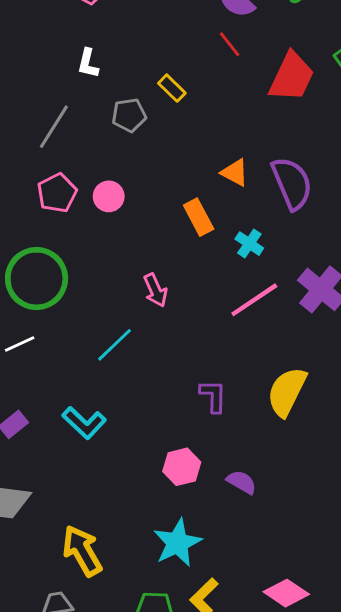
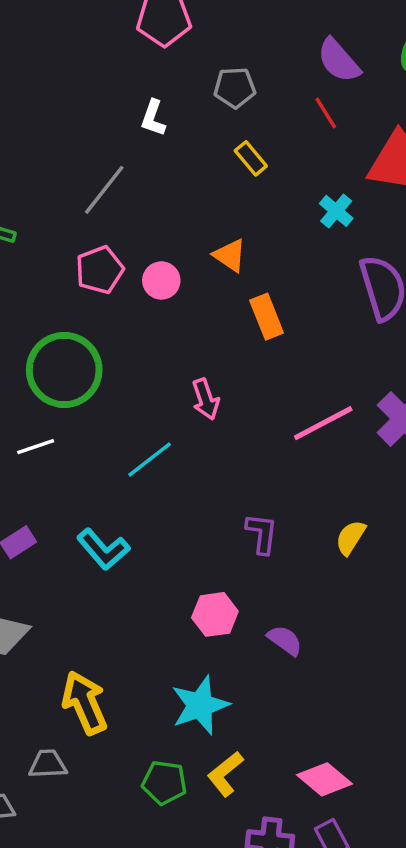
gray pentagon: (129, 115) -> (235, 88), moved
orange triangle: (235, 172) -> (230, 255), moved
cyan cross: (249, 244) -> (336, 211), moved
yellow semicircle: (287, 392) -> (351, 538), size x0.6

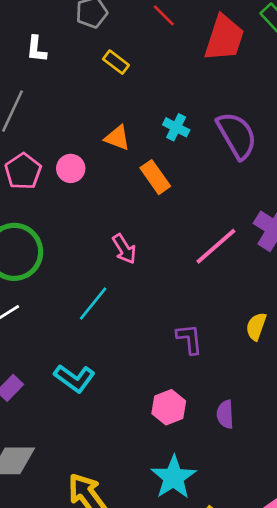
cyan cross: (336, 211) -> (176, 127), moved
purple semicircle: (285, 640) -> (225, 414), turned -116

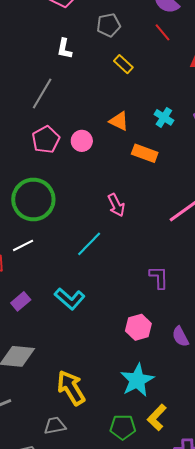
orange rectangle: (155, 177) -> (145, 153), turned -40
purple semicircle: (225, 414) -> (180, 337), turned -30

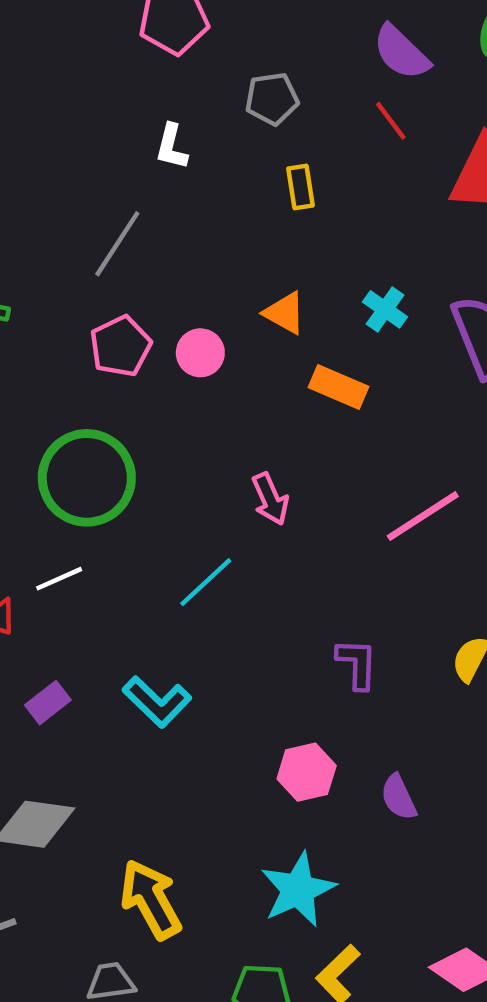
yellow rectangle: (123, 64) -> (300, 187), turned 36

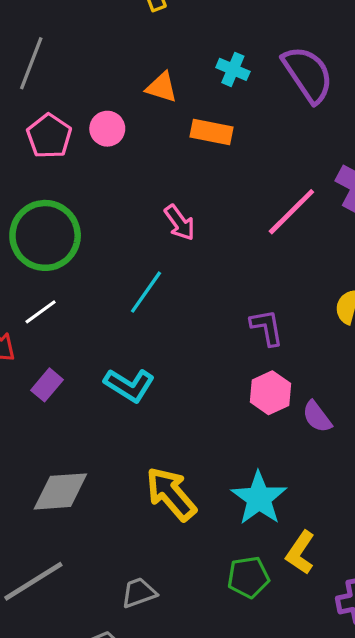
purple rectangle: (48, 703) -> (47, 385), moved
pink hexagon: (307, 772) -> (270, 393), moved
yellow arrow: (151, 899) -> (171, 494), moved

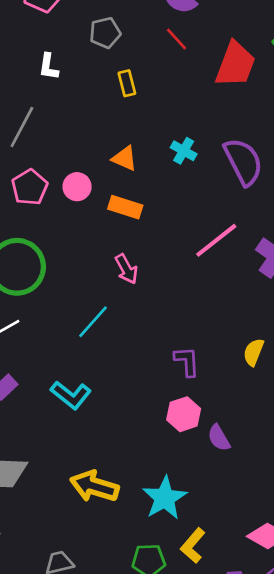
orange rectangle: (211, 132) -> (125, 207), moved
pink line: (291, 212) -> (216, 240), moved
yellow arrow: (171, 494) -> (94, 486), turned -39

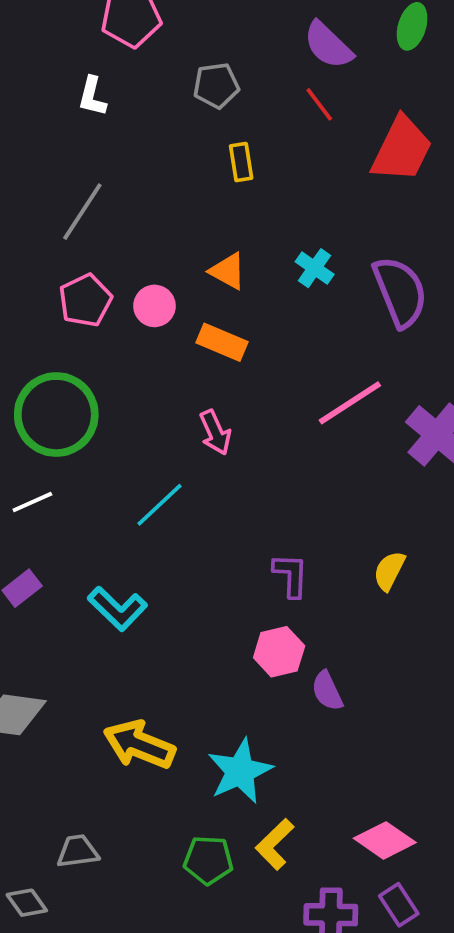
white L-shape: (48, 67) -> (92, 96), moved

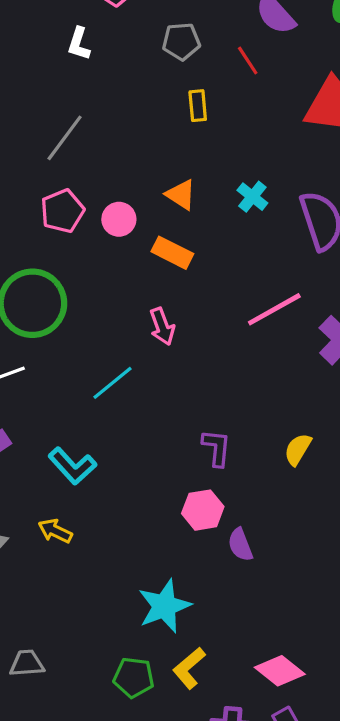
red line: (319, 104) -> (248, 60), moved
yellow arrow: (139, 745) -> (55, 531), moved, size x0.6

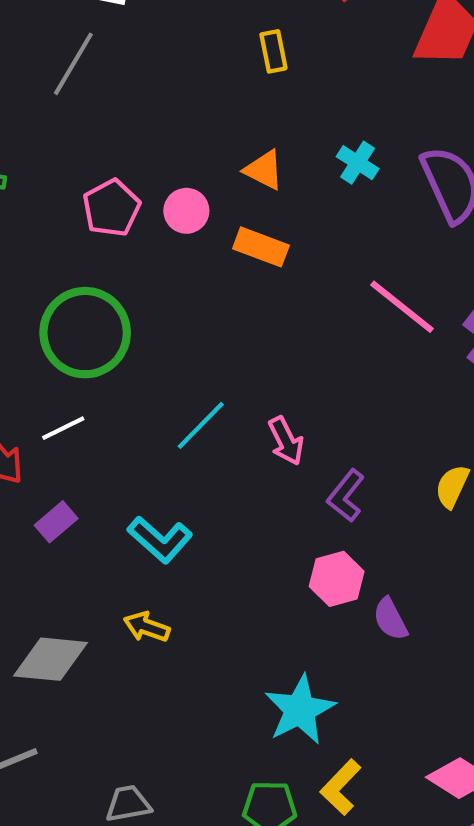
gray line: (65, 138) -> (73, 64), moved
pink line: (274, 309) -> (402, 307), turned 74
pink arrow: (162, 326) -> (286, 441), moved
purple L-shape: (217, 448) -> (346, 496), turned -141

